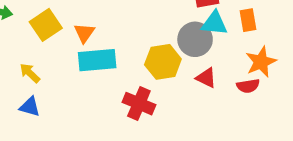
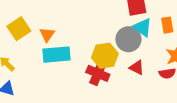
cyan triangle: (214, 23) -> (143, 27), turned 30
red cross: (139, 104) -> (98, 73), moved

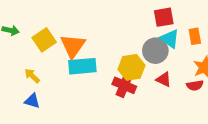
orange triangle: (47, 35) -> (73, 46), size x1.6

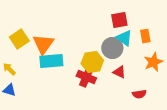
red semicircle: (195, 85) -> (139, 94), moved

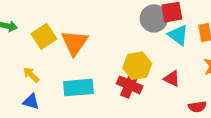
gray circle: (112, 48) -> (154, 18), moved
cyan rectangle: (51, 61) -> (78, 88), moved

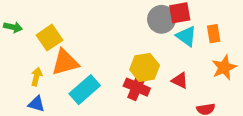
orange triangle: (75, 43) -> (65, 62), moved, turned 40
yellow arrow: (31, 75) -> (36, 77), turned 60
cyan rectangle: (78, 88) -> (85, 90), turned -36

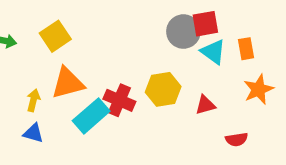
yellow square: (49, 38) -> (55, 36), moved
red triangle: (180, 81) -> (205, 105), turned -42
red cross: (137, 87) -> (119, 100), moved

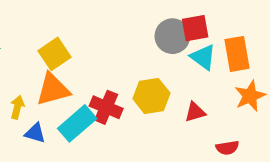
yellow square: (55, 36) -> (54, 54), moved
orange rectangle: (246, 49) -> (237, 54), size x1.5
blue triangle: (33, 133) -> (35, 133), moved

